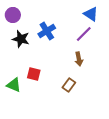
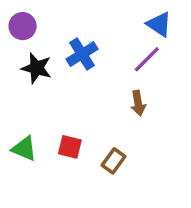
red square: (34, 74) -> (70, 147), moved
brown rectangle: (69, 85) -> (114, 161), moved

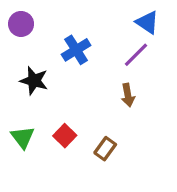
black star: (37, 68) -> (34, 81), moved
red square: (70, 147) -> (65, 136), turned 30
green triangle: (24, 149) -> (23, 137), turned 30

